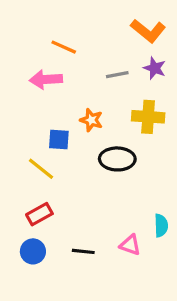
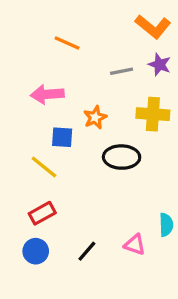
pink arrow: (46, 79) -> (47, 94), moved
orange star: (91, 120) -> (95, 117), turned 30
black line: (83, 251) -> (87, 251), turned -55

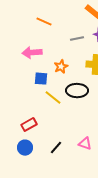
yellow line: (44, 167) -> (53, 98), moved

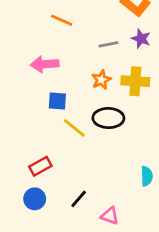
orange star: (61, 67) -> (101, 80), moved
pink triangle: (85, 144) -> (110, 216), moved

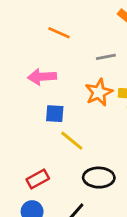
orange star: (101, 80) -> (99, 92), size x1.4
black ellipse: (108, 118) -> (99, 178), moved

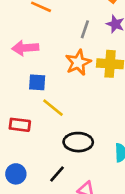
gray line: (106, 57) -> (85, 29), turned -60
red rectangle: (38, 179) -> (20, 125), moved, turned 36

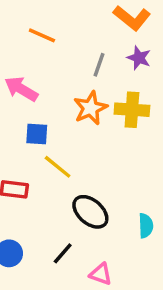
pink arrow: (25, 48) -> (21, 89), turned 35
black ellipse: (78, 142) -> (90, 212), turned 40

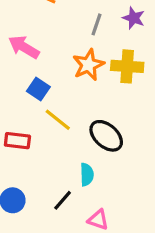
blue square: (37, 134) -> (38, 89), turned 30
black ellipse: (90, 212) -> (106, 136), moved
cyan semicircle: (146, 226) -> (87, 175), moved

